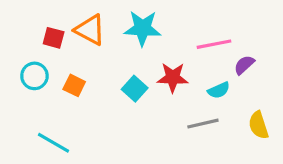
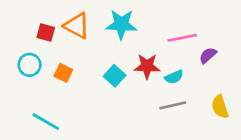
cyan semicircle: (219, 90) -> (174, 77), moved

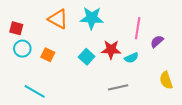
red square: (46, 32) -> (16, 28), moved
pink line: (182, 38) -> (138, 28), turned -70
gray line: (173, 105) -> (118, 87), moved

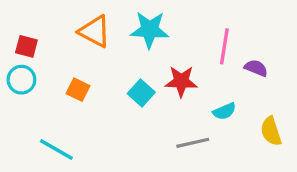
purple semicircle: (157, 41) -> (256, 68), turned 64
cyan circle: (22, 49) -> (21, 80), moved
cyan semicircle: (131, 58) -> (224, 111), moved

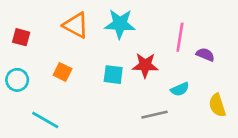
cyan circle: (21, 80) -> (17, 80), moved
cyan square: (141, 93) -> (113, 75), turned -35

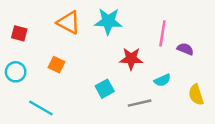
cyan square: (113, 75) -> (105, 89), moved, turned -36

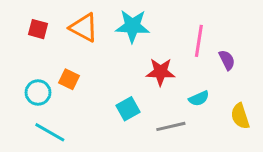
red square: (19, 33) -> (38, 29), moved
purple semicircle: (185, 49) -> (227, 60), turned 42
cyan circle: (16, 72) -> (38, 92), moved

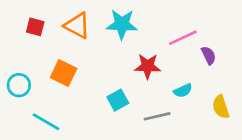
pink line: (199, 41) -> (183, 38), turned 56
orange square: (69, 79) -> (64, 73), size x1.4
cyan circle: (38, 92) -> (19, 85), moved

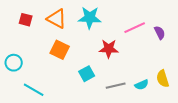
purple semicircle: (209, 55) -> (160, 33), moved
orange square: (64, 73) -> (60, 50), moved
cyan semicircle: (183, 91) -> (142, 85), moved

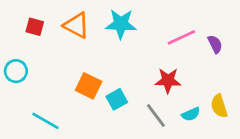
red star: (109, 49) -> (168, 81), moved
orange square: (60, 50) -> (89, 86), moved
cyan circle: (14, 63) -> (16, 71), moved
gray line: (116, 86) -> (156, 115), turned 66

